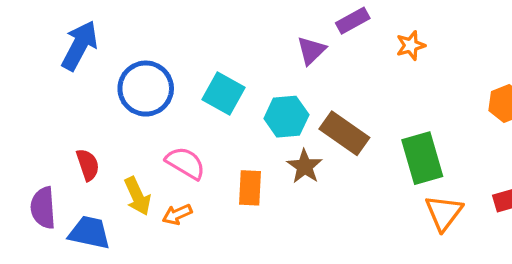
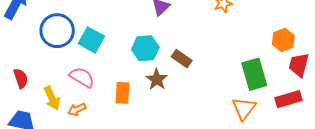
cyan square: (224, 94) -> (91, 40), moved
brown rectangle: (344, 133) -> (182, 59), size x0.7
green rectangle: (422, 158) -> (254, 74), moved

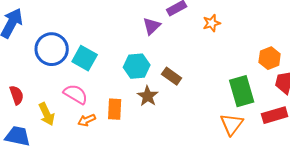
orange arrow: (77, 110) -> (87, 120), moved

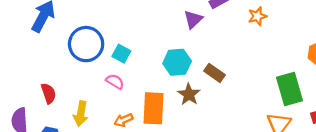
cyan square: (85, 58) -> (121, 54), size x0.7
pink semicircle: (76, 94) -> (115, 82), moved, size x0.7
orange rectangle: (115, 109) -> (154, 108), size x1.4
yellow arrow: (47, 114) -> (81, 114), turned 35

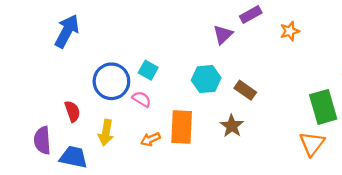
blue circle: (86, 44) -> (111, 81), moved
brown star: (189, 94) -> (232, 126), moved

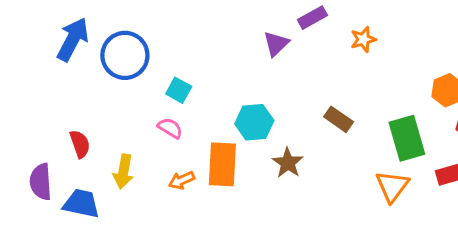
cyan hexagon: (206, 79) -> (254, 122), moved
blue circle: (111, 81) -> (125, 55), moved
brown rectangle: (245, 90) -> (339, 119), moved

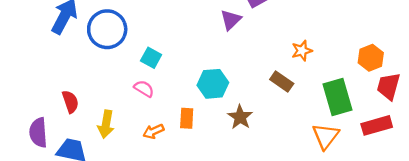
orange star: (363, 39) -> (302, 51), moved
orange rectangle: (222, 164) -> (187, 118), size x0.6

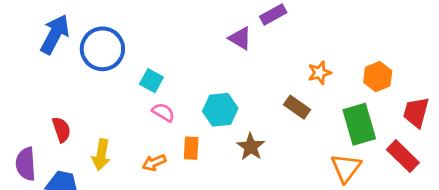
purple triangle: (231, 20) -> (240, 38), turned -45
orange hexagon: (371, 58) -> (378, 77), moved
pink semicircle: (144, 89) -> (163, 112), moved
red rectangle: (377, 125) -> (403, 156), turned 60

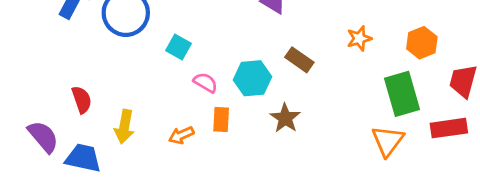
brown rectangle: (297, 107) -> (299, 60), moved
pink semicircle: (163, 112) -> (205, 83), moved
red rectangle: (403, 156) -> (449, 128), turned -52
purple semicircle: (26, 164) -> (43, 137), turned 144

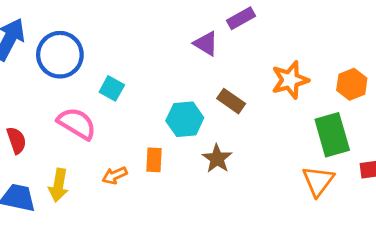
orange star: (359, 38) -> (290, 80), size x1.5
pink semicircle: (205, 83) -> (77, 123), moved, size x1.6
yellow arrow: (124, 127) -> (59, 185), moved

